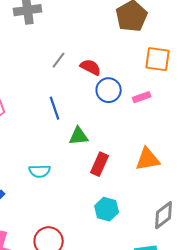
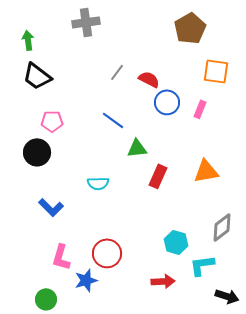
pink rectangle: (142, 97) -> (200, 109), turned -48
blue line: (55, 108) -> (113, 120), turned -35
cyan hexagon: (107, 209) -> (176, 242), moved

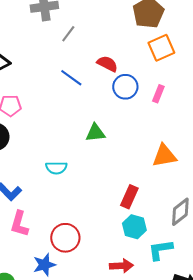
orange square: (216, 71) -> (161, 48), moved, turned -32
gray line: (117, 72) -> (68, 34), moved
blue line: (113, 120) -> (71, 78), moved
red rectangle: (158, 176) -> (129, 197), moved
pink L-shape: (61, 257) -> (19, 224), moved

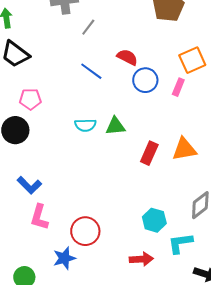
orange square: (161, 48) -> (192, 60), moved
cyan semicircle: (56, 168) -> (85, 125), moved
red rectangle: (129, 197) -> (149, 153), moved

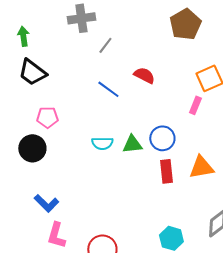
blue circle: (145, 80) -> (162, 138), moved
red rectangle: (149, 153) -> (166, 171), turned -30

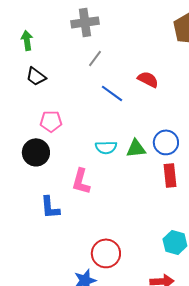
gray line: (105, 45) -> (95, 58), moved
black trapezoid: (32, 72) -> (36, 76), size x0.7
blue L-shape: (46, 203) -> (50, 207), turned 40
pink L-shape: (56, 235) -> (81, 181), moved

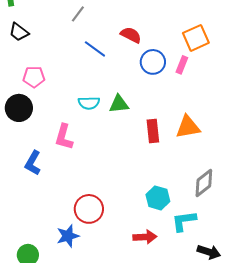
blue circle: (166, 142) -> (153, 62), moved
blue L-shape: (50, 207) -> (33, 163), turned 35

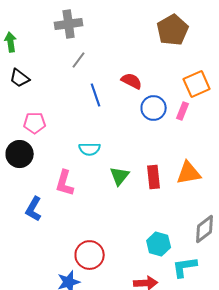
blue line: (95, 49) -> (96, 95), turned 35
green triangle: (119, 104) -> (120, 176), moved, turned -45

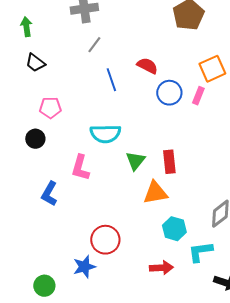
cyan semicircle: (90, 149) -> (105, 134), size x1.4
black circle: (20, 154) -> (35, 139), size x0.7
orange triangle: (189, 173) -> (155, 193), moved

